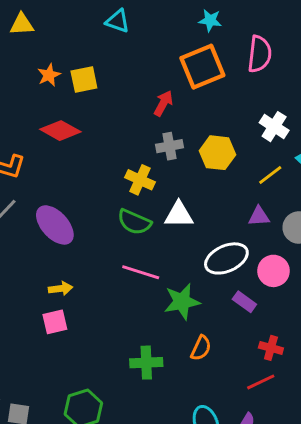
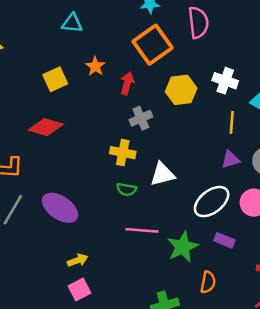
orange star: (49, 75) -> (95, 66), moved
yellow hexagon: (218, 153) -> (181, 90), moved
yellow line: (270, 175) -> (232, 122), turned -35
green semicircle: (134, 222) -> (126, 189), size x0.7
purple rectangle: (244, 302) -> (224, 240), moved

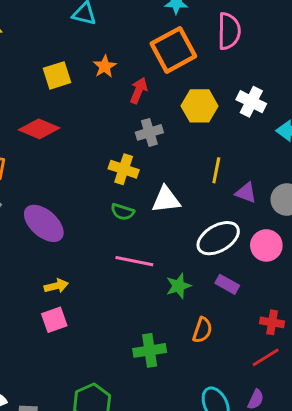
yellow line: (232, 122) -> (216, 170), moved
purple triangle: (230, 159) -> (246, 193), turned 30
green star: (183, 247) -> (179, 286), size x0.7

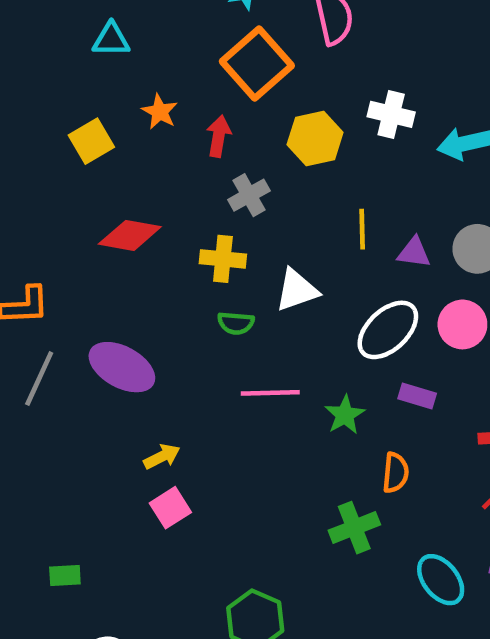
red diamond: (39, 129) -> (130, 235), moved
green cross: (150, 350) -> (354, 528), moved

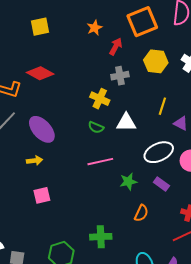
yellow square: (91, 141) -> (40, 27), moved
red diamond: (130, 235) -> (40, 73), moved
pink line: (270, 393) -> (100, 162), turned -30
yellow arrow: (162, 457) -> (35, 161), moved
green cross: (354, 528) -> (101, 237), moved

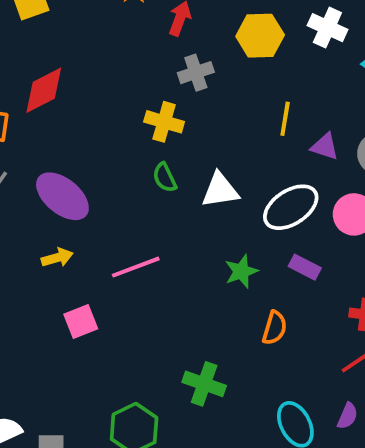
red diamond: (40, 73) -> (44, 90), turned -48
white triangle: (126, 122) -> (220, 190), moved
green semicircle: (96, 127) -> (165, 177), turned 49
pink line: (100, 162) -> (136, 267), moved
green cross: (101, 237) -> (204, 384), turned 30

